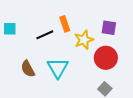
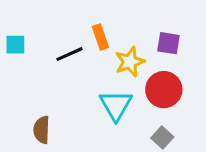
cyan triangle: (58, 68) -> (116, 105), moved
brown semicircle: (28, 69) -> (42, 130), moved, turned 30

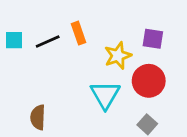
orange rectangle: (100, 37) -> (79, 33), moved
black line: (69, 54) -> (48, 42), moved

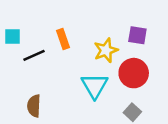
orange rectangle: (79, 33) -> (63, 39), moved
black line: (48, 42) -> (34, 55), moved

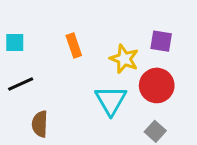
yellow star: (106, 50) -> (124, 59), turned -30
black line: (34, 55) -> (21, 84), moved

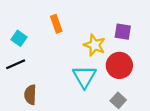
cyan square: (15, 43) -> (19, 38), moved, turned 35
orange rectangle: (74, 46) -> (56, 24), moved

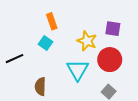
cyan square: (19, 38) -> (46, 43), moved
brown semicircle: (30, 95) -> (40, 86), moved

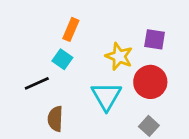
orange rectangle: (52, 21) -> (71, 29), turned 42
black line: (14, 59) -> (37, 83), moved

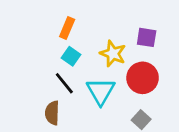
cyan square: (62, 59) -> (71, 56), moved
black line: (37, 83) -> (64, 83), moved, turned 75

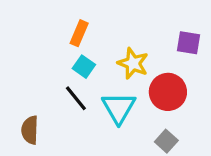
purple square: (147, 37) -> (189, 43), moved
brown semicircle: (52, 113) -> (30, 130), moved

